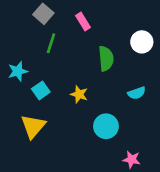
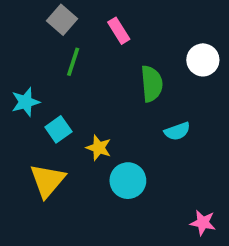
cyan semicircle: (137, 93) -> (177, 131), moved
yellow star: (79, 94) -> (99, 148), moved
cyan circle: (106, 126) -> (128, 181), moved
pink star: (132, 159) -> (203, 223), moved

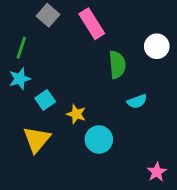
pink rectangle: (119, 31) -> (92, 24), size x1.5
green line: (73, 62) -> (21, 48), moved
pink star: (203, 223) -> (157, 172), turned 30

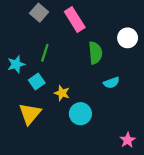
green line: (21, 48) -> (45, 53), moved

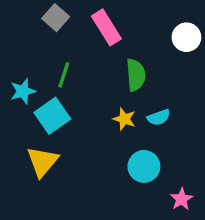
white circle: (128, 38) -> (186, 37), moved
cyan square: (37, 82) -> (52, 116), size x1.5
yellow star: (62, 93) -> (124, 119), moved
cyan circle: (80, 114) -> (144, 166), moved

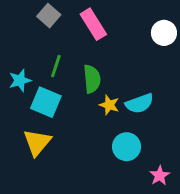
green semicircle: (136, 75) -> (92, 79), moved
cyan square: (52, 116) -> (46, 102), turned -32
cyan semicircle: (159, 117) -> (139, 103), size x1.4

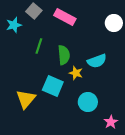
pink rectangle: (93, 24) -> (65, 17), turned -30
cyan star: (20, 80) -> (14, 25), moved
cyan square: (46, 102) -> (53, 86), moved
cyan semicircle: (139, 103) -> (97, 61), moved

